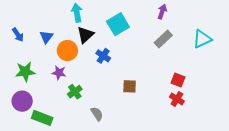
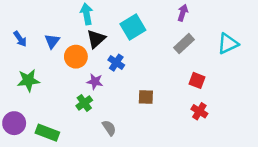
purple star: (59, 73) -> (95, 82), moved
red square: (178, 80) -> (197, 80), moved
purple circle: (22, 101) -> (14, 123), moved

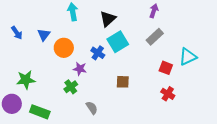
cyan square: (133, 27) -> (118, 42), moved
black triangle: (96, 39) -> (108, 19), moved
cyan triangle: (228, 44) -> (188, 57), moved
green star: (28, 80) -> (26, 80), moved

